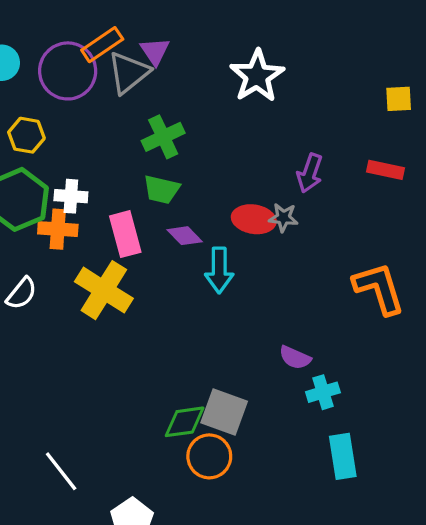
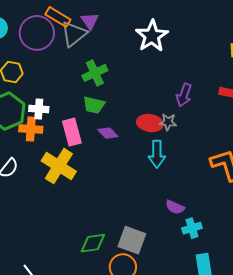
orange rectangle: (102, 45) -> (58, 17), turned 65
cyan arrow: (219, 270) -> (157, 154), moved
green diamond: (185, 422) -> (93, 243), moved

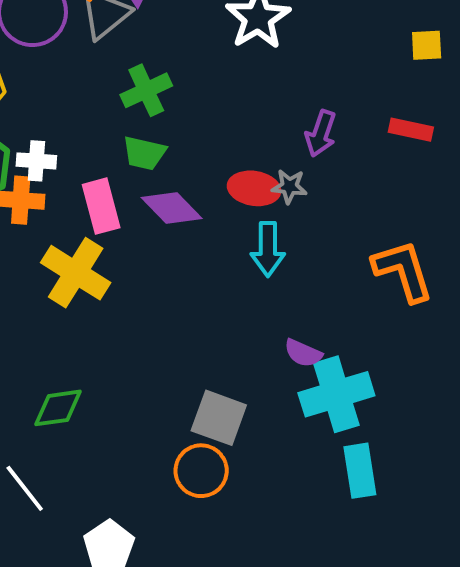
purple diamond: (108, 133) -> (172, 208), size x1.4
cyan cross: (192, 228) -> (336, 394), size x1.8
green diamond: (93, 243) -> (58, 408), moved

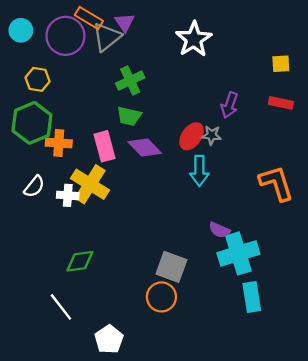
yellow square: (427, 45) -> (281, 64), moved
white cross: (36, 161) -> (68, 195), moved
red ellipse: (254, 188) -> (192, 136), turned -64

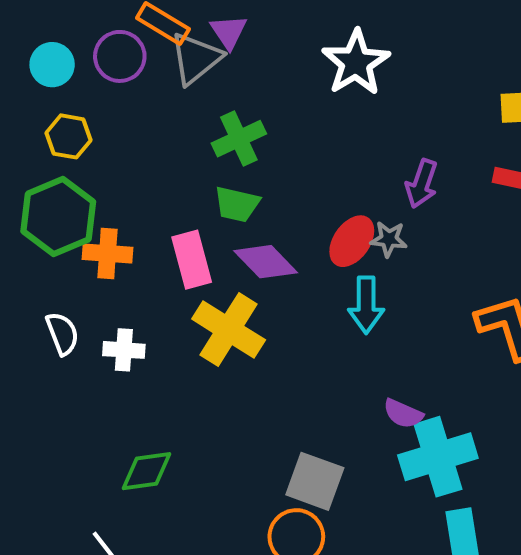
cyan circle: (21, 30) -> (52, 65), moved
purple circle: (65, 36) -> (120, 56), size x0.7
yellow cross: (90, 184) -> (229, 329), moved
white semicircle: (34, 186) -> (62, 334), turned -60

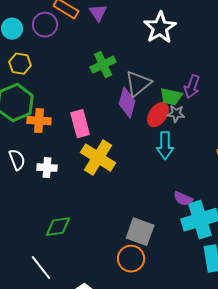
gray triangle: (196, 58) -> (138, 84), moved
green trapezoid: (237, 204) -> (171, 97), moved
purple diamond: (266, 262) -> (127, 103), moved, turned 60

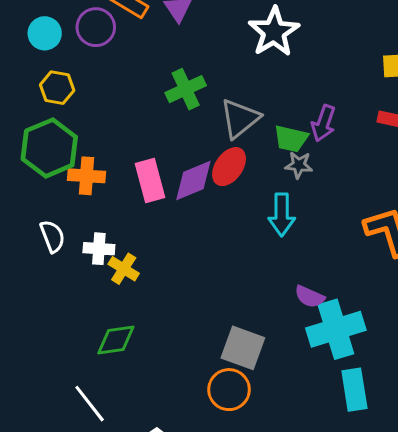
purple diamond: (127, 103) -> (193, 180), moved, turned 52
red ellipse: (158, 115) -> (229, 167), moved
yellow cross: (98, 158) -> (124, 269), moved, size x0.6

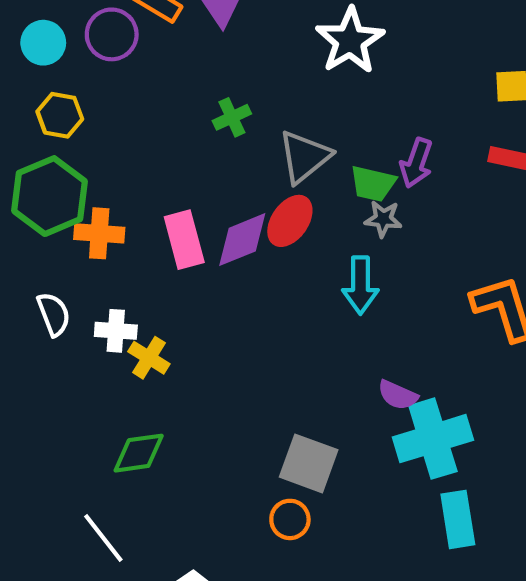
green cross: (186, 89) -> (232, 117), size x0.7
orange circle: (229, 390) -> (290, 519), size x0.7

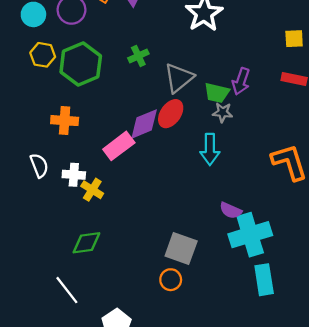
green hexagon: (49, 196) -> (81, 64), moved
pink rectangle: (184, 240) -> (119, 146), moved, turned 68

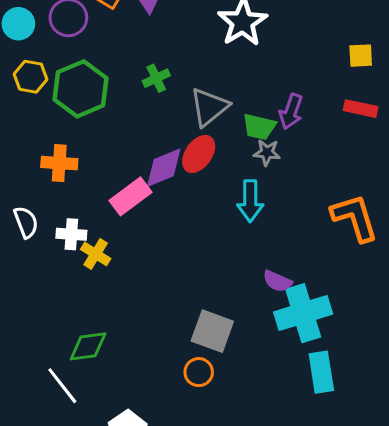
green diamond: (86, 243) -> (88, 346), moved

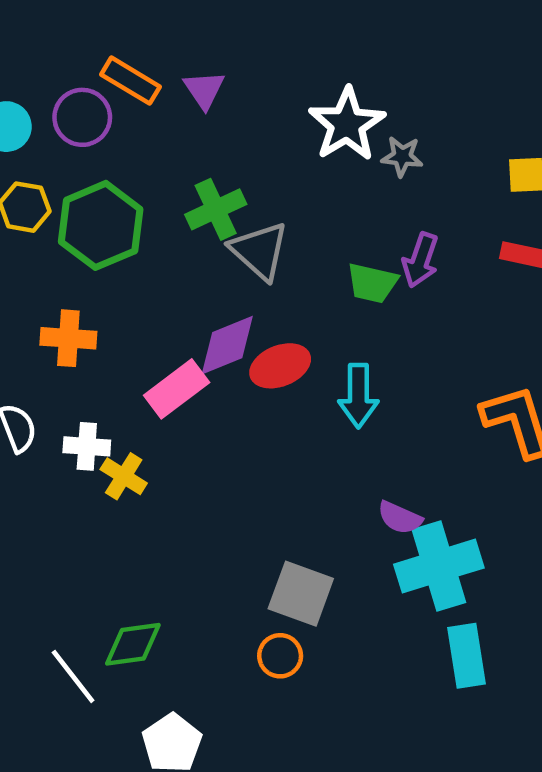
green cross: (156, 78) -> (216, 209), size x1.4
gray triangle: (209, 107) -> (259, 251), moved, turned -39
gray star: (267, 152) -> (402, 156), moved
red ellipse: (199, 154) -> (280, 366), moved, turned 33
green diamond: (88, 346) -> (133, 644), moved

